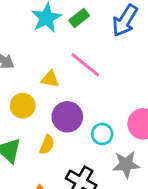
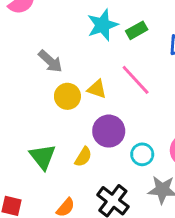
yellow circle: (23, 106) -> (67, 96), moved

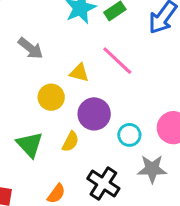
yellow circle: (67, 96) -> (51, 97), moved

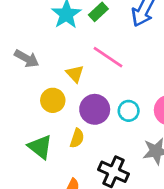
yellow triangle: (79, 73) -> (75, 74), turned 42
cyan circle: (129, 135) -> (129, 111), moved

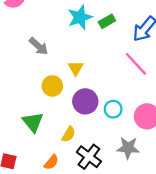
pink line: (108, 57) -> (136, 64), moved
yellow semicircle: (77, 138) -> (69, 134), moved

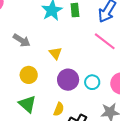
green rectangle: (107, 21) -> (75, 10), turned -56
yellow circle: (52, 86) -> (29, 75), moved

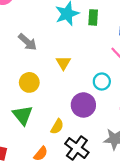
purple circle: (68, 80) -> (83, 105), moved
cyan circle: (92, 82) -> (102, 81), moved

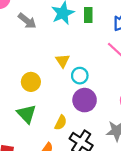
gray arrow: (27, 42) -> (27, 21), moved
cyan circle: (102, 81) -> (80, 76), moved

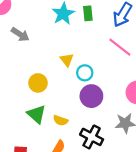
gray arrow: (27, 21) -> (20, 34), moved
yellow semicircle: (61, 123) -> (61, 120), moved, turned 88

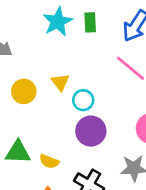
yellow circle: (38, 83) -> (24, 91), moved
green triangle: (36, 114) -> (18, 152), turned -42

